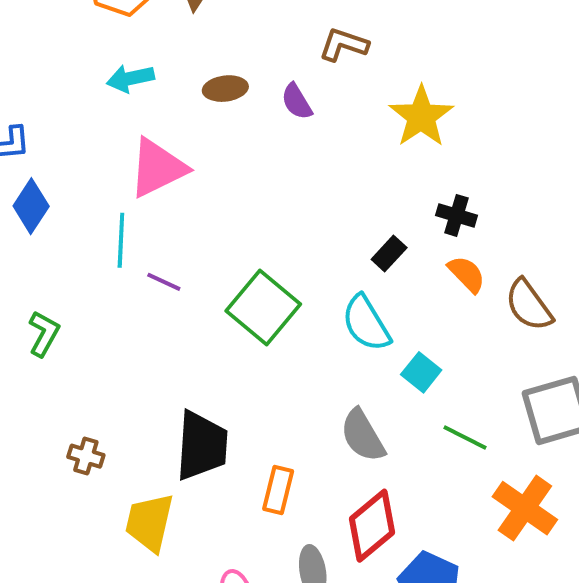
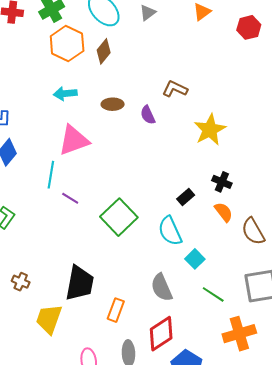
orange cross: (525, 508) -> (239, 334), turned 32

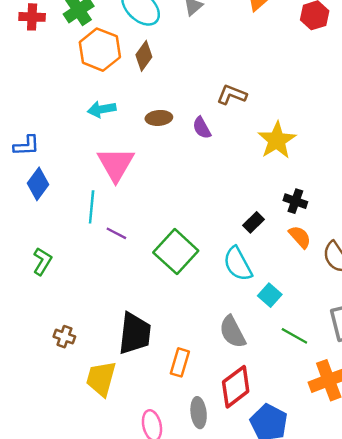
pink triangle: (74, 140) -> (116, 164), turned -36

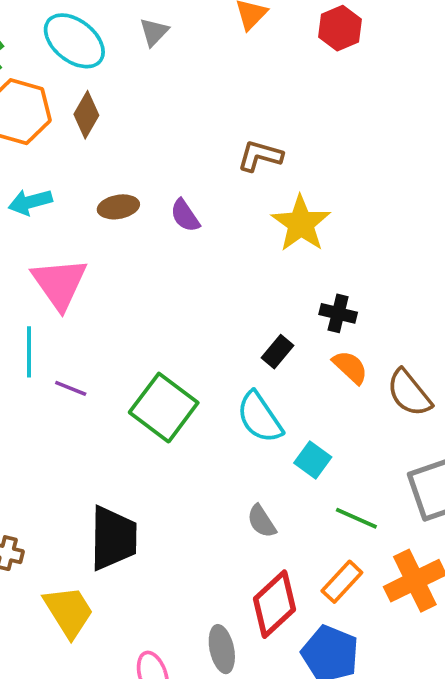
brown L-shape: (232, 95) -> (260, 156), moved
gray semicircle: (232, 332) -> (262, 521), size x0.7
orange rectangle: (180, 362) -> (342, 582), moved, turned 32
yellow trapezoid: (101, 379) -> (69, 612), turned 138

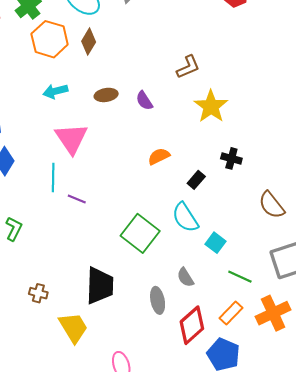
brown L-shape: (260, 156) -> (188, 67), turned 140
orange semicircle: (350, 367) -> (159, 156), moved, turned -70
green square: (164, 408) -> (140, 233), moved
gray ellipse: (222, 649) -> (158, 300), moved

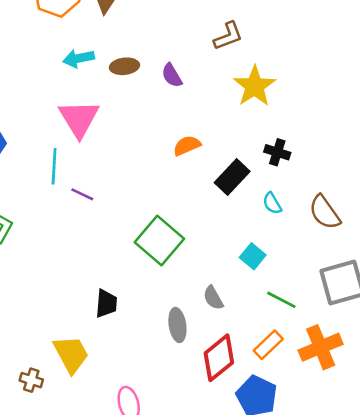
cyan arrow: (55, 91) -> (78, 58), moved
black rectangle: (196, 180) -> (232, 177), size x1.5
cyan semicircle: (185, 217) -> (272, 203), moved, size x0.6
black trapezoid: (100, 286) -> (106, 303), size x0.6
brown cross: (38, 293) -> (31, 380), moved

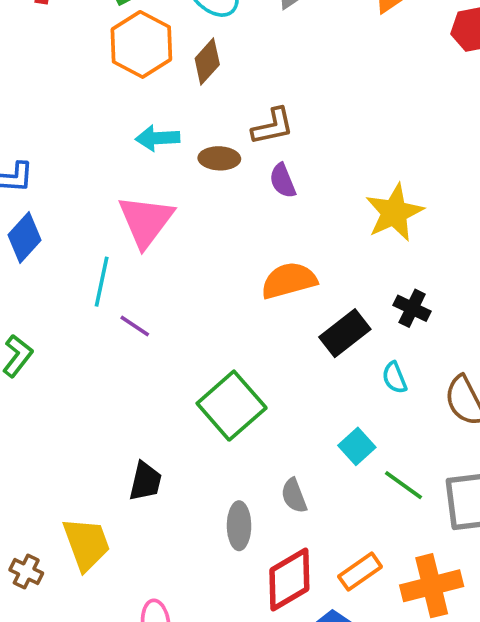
brown L-shape: (228, 36) -> (273, 126), moved
orange semicircle: (187, 146) -> (289, 280), size x1.4
green line: (281, 300) -> (404, 485), moved

